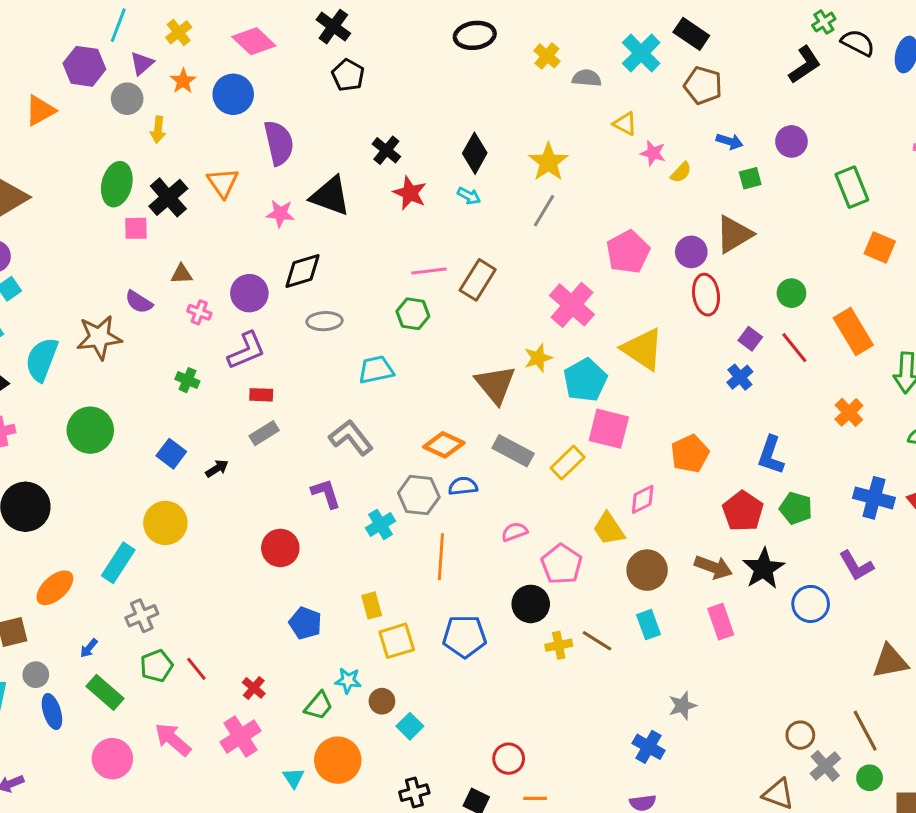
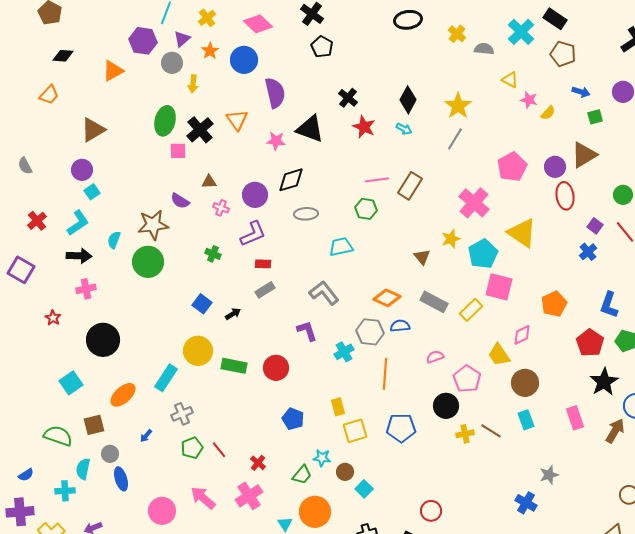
cyan semicircle: (42, 359) -> (114, 240), size x0.6
brown triangle: (495, 384) -> (422, 257), size x0.6
green circle: (90, 430) -> (148, 262), moved
brown arrow: (713, 567) -> (615, 431), moved, turned -80
green rectangle: (105, 692) -> (234, 366), moved, turned -30

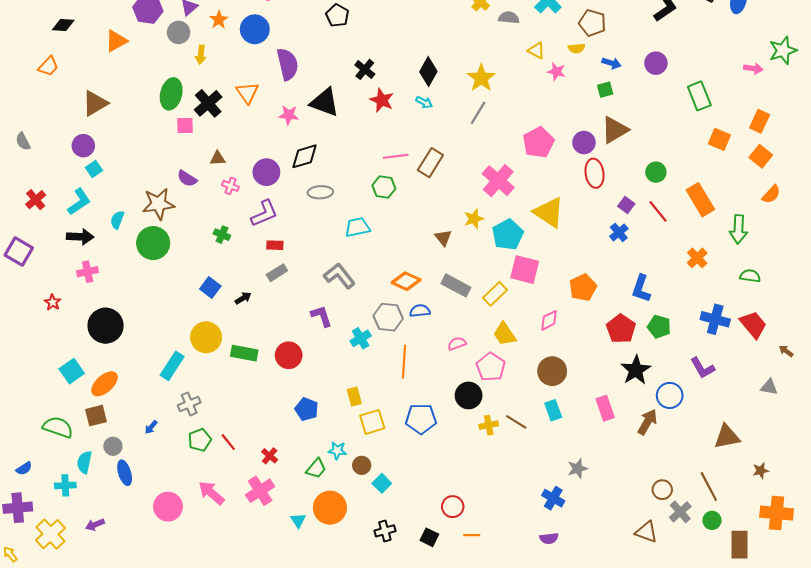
yellow semicircle: (548, 113) -> (577, 48), moved, turned 42
green square: (595, 117) -> (605, 90), moved
yellow trapezoid: (499, 355) -> (505, 334), moved
orange ellipse: (123, 395) -> (104, 384), moved

